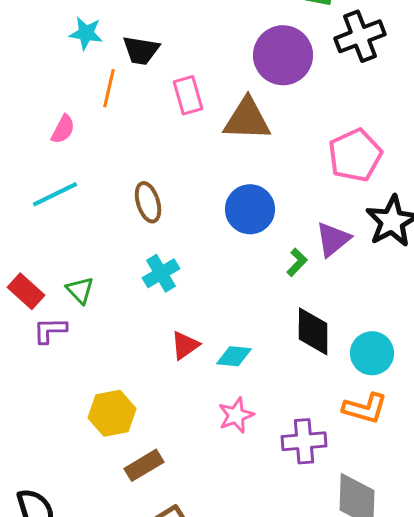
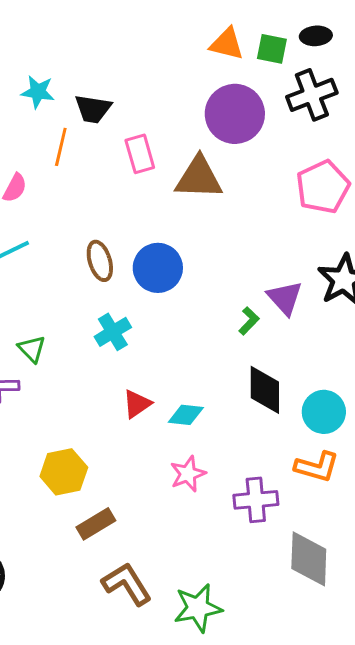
pink pentagon: (355, 155) -> (323, 187), moved
blue circle: (250, 209) -> (158, 268), moved
purple triangle: (333, 239) -> (285, 298), turned -33

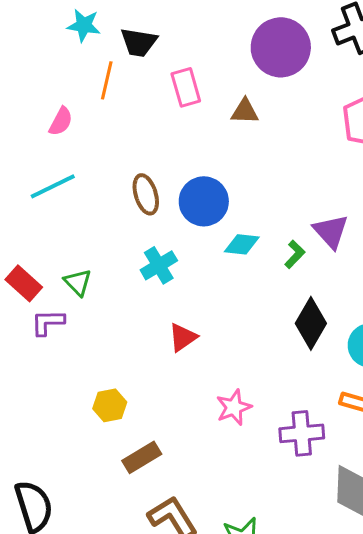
brown triangle: (199, 178) -> (245, 111), size x0.6
black diamond: (265, 390) -> (311, 323), turned 30
cyan diamond: (186, 415) -> (242, 244), moved
yellow hexagon: (64, 472) -> (110, 405), size x0.7

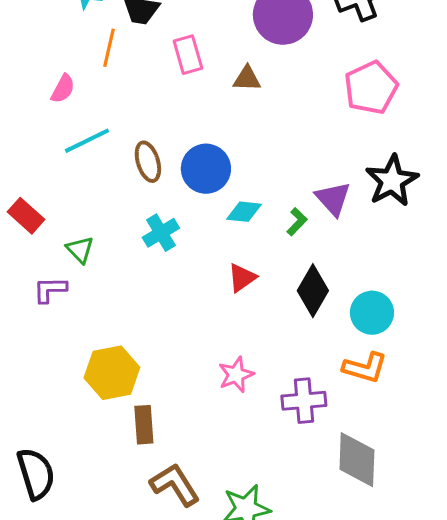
cyan line: (53, 186) -> (87, 141), moved
red rectangle: (24, 283) -> (26, 216), moved
red triangle: (183, 337) -> (242, 278), moved
yellow hexagon: (110, 405) -> (112, 373), size x1.6
brown rectangle: (142, 457) -> (144, 425), turned -63

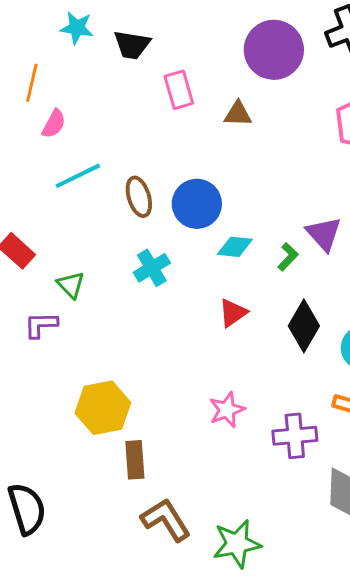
orange line: (109, 48) -> (32, 83), moved

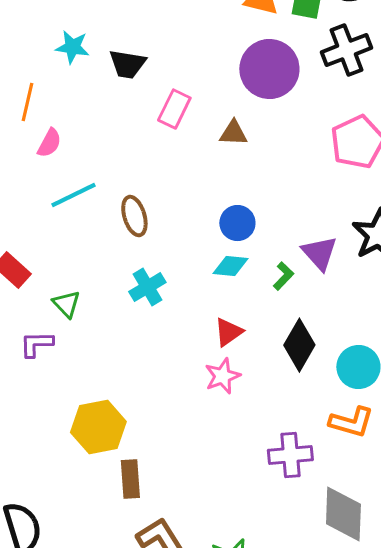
pink rectangle: (179, 90) -> (174, 109), turned 42
blue circle: (197, 204) -> (237, 223), moved, size x0.7
pink star: (227, 410) -> (222, 376), moved

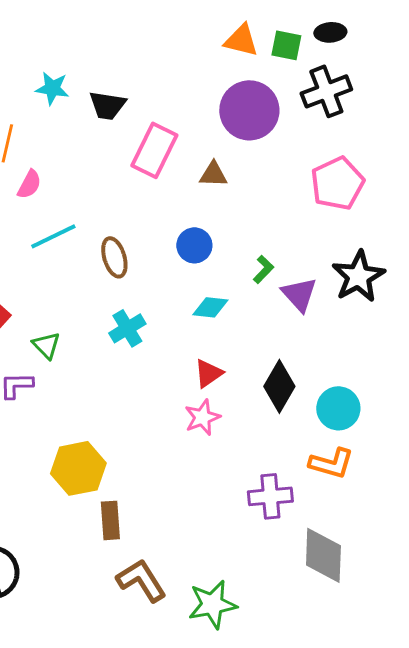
pink rectangle: (174, 109) -> (154, 150), size x1.4
blue circle: (237, 223) -> (194, 245), moved
green L-shape: (283, 276) -> (263, 269), moved

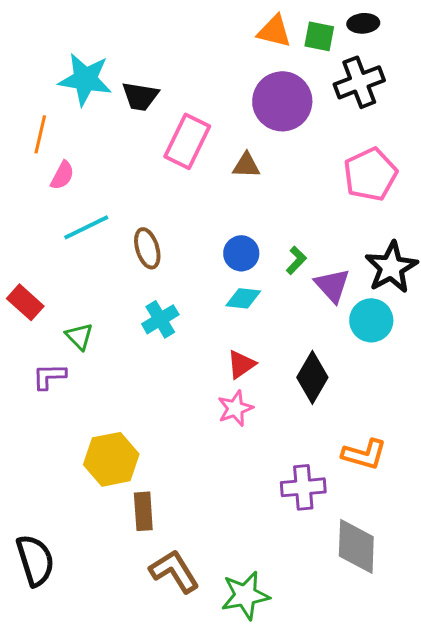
cyan star: (52, 88) -> (85, 79), size x1.6
blue circle: (194, 245) -> (241, 253), moved
cyan circle: (338, 408) -> (371, 320), moved

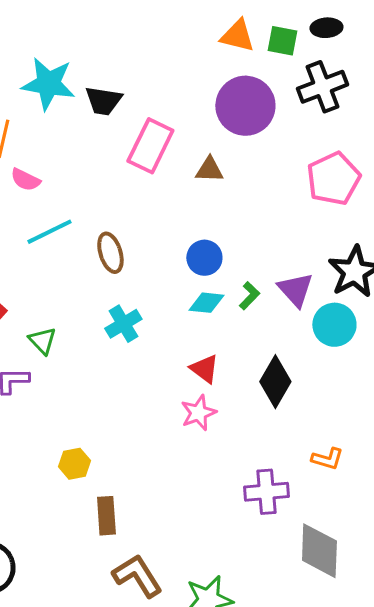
pink semicircle: (62, 175) -> (25, 180), turned 88
green L-shape: (296, 260) -> (249, 296), moved
red triangle: (241, 364) -> (204, 369), turned -48
orange L-shape: (364, 454) -> (327, 459), size x0.7
yellow hexagon: (111, 459) -> (74, 464), size x0.6

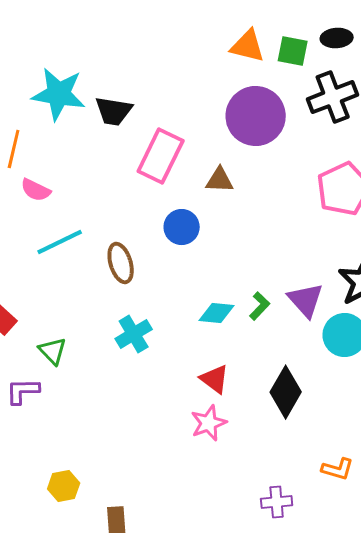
blue circle: (204, 258) -> (182, 227), moved
yellow hexagon: (74, 464) -> (64, 486), moved
purple cross: (266, 492) -> (277, 502), size x0.7

